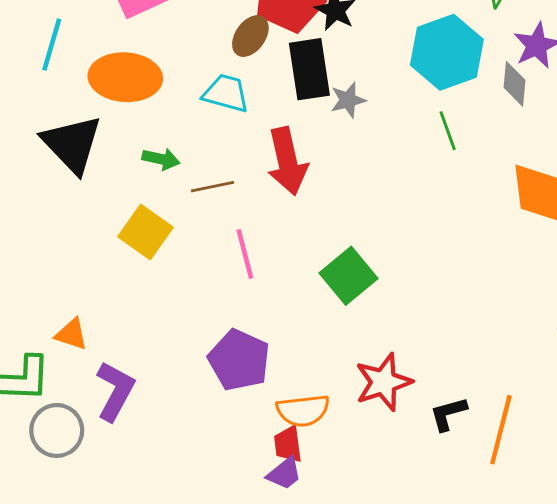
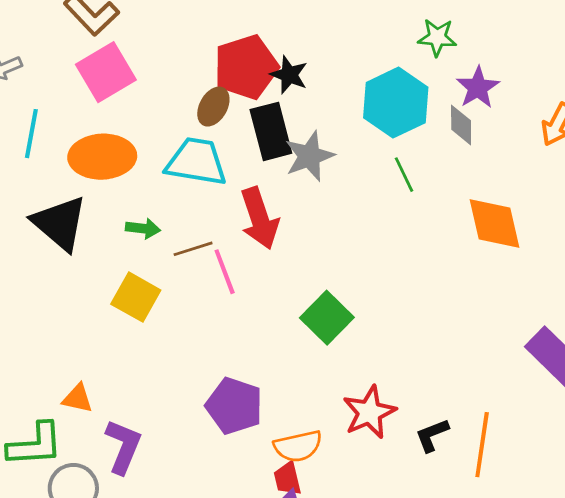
cyan trapezoid: (226, 93) -> (196, 162), size x1.4
gray star: (348, 100) -> (309, 156), size x1.5
pink line: (245, 254) -> (225, 272), moved

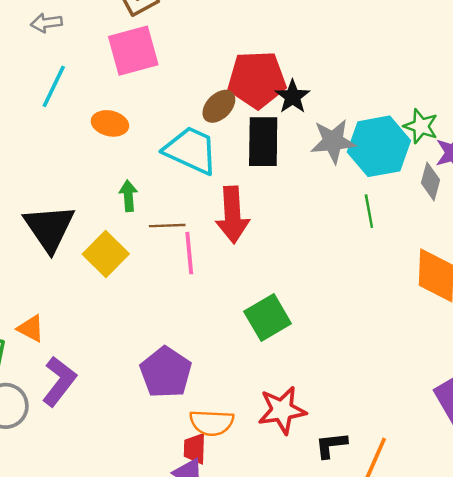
green star: (437, 37) -> (421, 126), moved
gray star: (309, 156) -> (333, 141), moved
orange ellipse: (102, 157) -> (110, 123), size x0.6
black triangle: (60, 223) -> (49, 228), moved
green arrow: (143, 228) -> (128, 196), turned -116

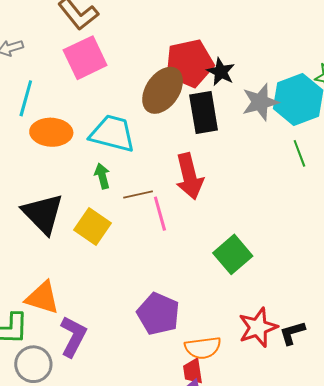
brown ellipse: (219, 106) -> (163, 90), size x1.6
orange ellipse: (110, 123) -> (51, 132), moved, size x1.4
cyan trapezoid: (191, 150) -> (112, 134), moved
orange triangle: (31, 328) -> (42, 298), size x1.5
black L-shape: (331, 445) -> (292, 333), moved

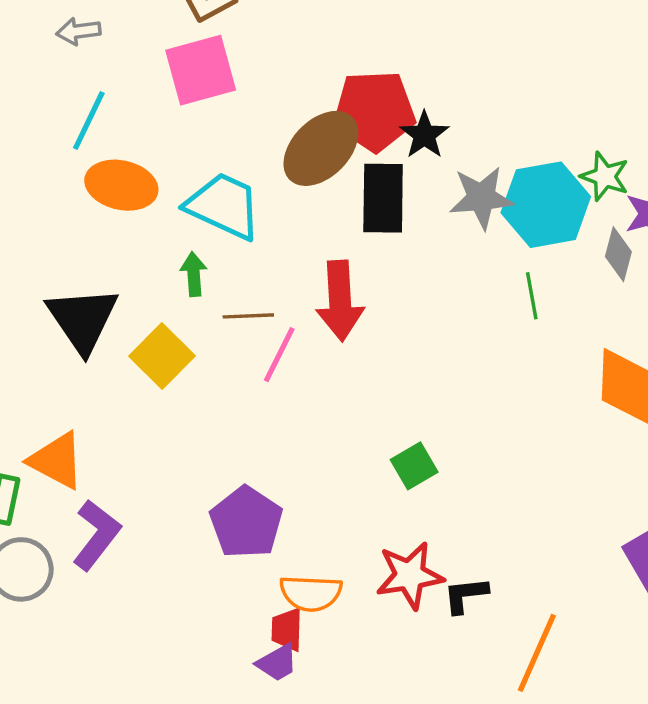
pink line: (160, 214) -> (279, 355), turned 32
green square: (233, 254) -> (414, 466), moved, size x0.7

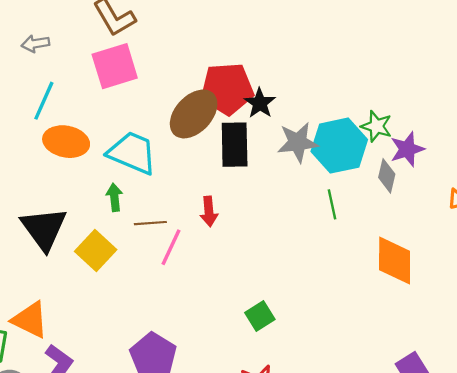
red arrow: (340, 301) -> (209, 211), size x0.6

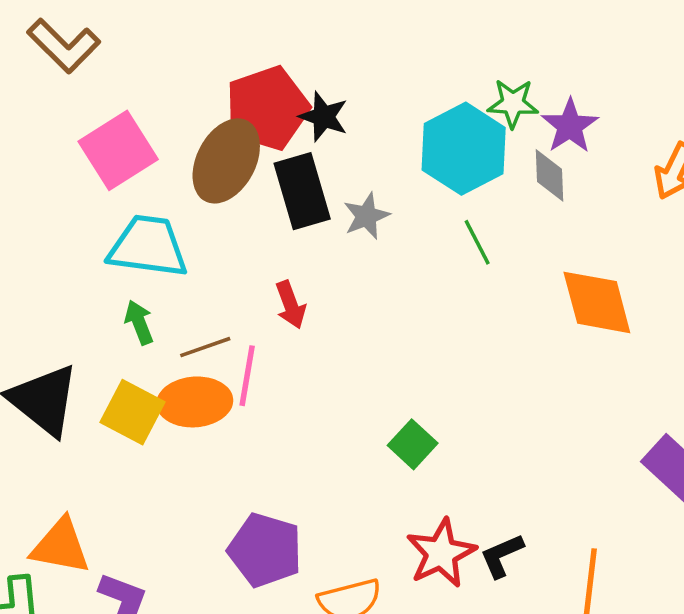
pink square: (115, 66) -> (118, 150), moved
orange ellipse: (66, 142) -> (195, 402), moved
gray star: (298, 142) -> (366, 216), moved, size x0.7

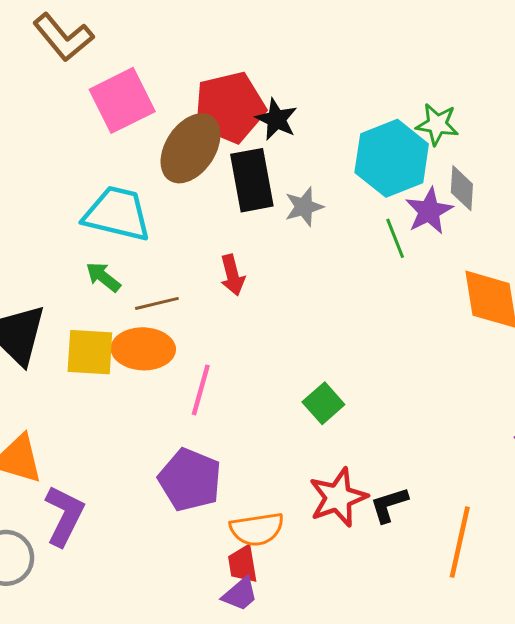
purple star: (570, 126) -> (429, 211), moved
pink square: (118, 150) -> (122, 100), moved
green arrow: (139, 322) -> (103, 277), turned -36
pink line: (247, 376) -> (201, 390), moved
yellow square: (133, 412) -> (90, 352), turned -30

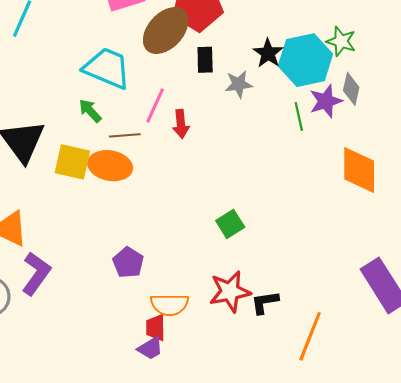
black star: (276, 119) -> (268, 53), moved
black rectangle: (252, 180) -> (205, 60), size x0.6
pink line: (201, 390) -> (155, 106), moved
purple pentagon: (190, 480) -> (128, 263), size x0.7

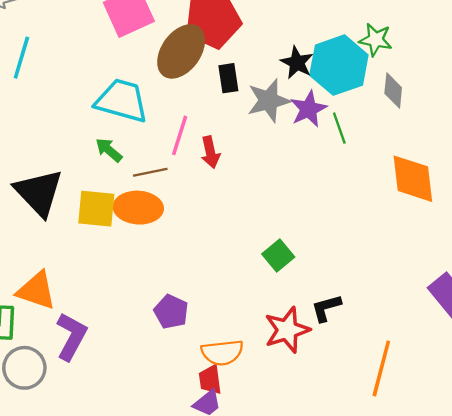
gray star: (239, 84) -> (269, 101), size x1.4
purple star: (326, 101) -> (308, 109), moved
black L-shape: (265, 302) -> (326, 308), moved

